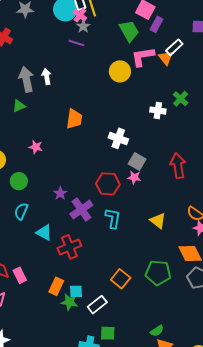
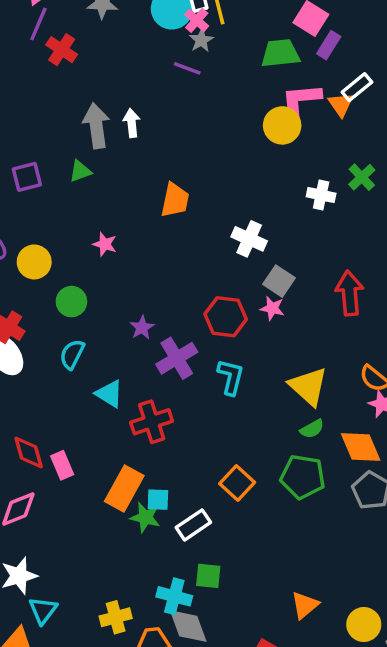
green trapezoid: (129, 31) -> (280, 53), turned -70
yellow circle: (120, 71) -> (282, 125), moved
yellow triangle: (158, 221) -> (308, 386), size x1.4
orange rectangle: (56, 286) -> (124, 489), size x1.4
green semicircle: (157, 331) -> (312, 429), moved

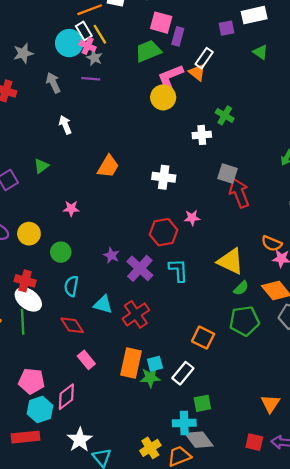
gray arrow: (96, 126) -> (53, 83), moved, size x0.7
orange trapezoid: (175, 200) -> (108, 166), turned 35
gray square: (279, 281) -> (227, 173), moved
red diamond: (29, 452) -> (72, 325), moved

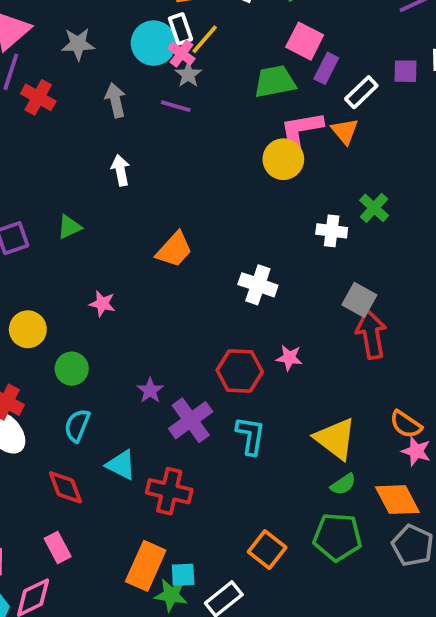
yellow line: (100, 34) -> (205, 39), turned 60
white rectangle: (204, 58) -> (361, 92), moved
red cross: (136, 314) -> (169, 491), turned 36
pink rectangle: (86, 360) -> (58, 548), moved

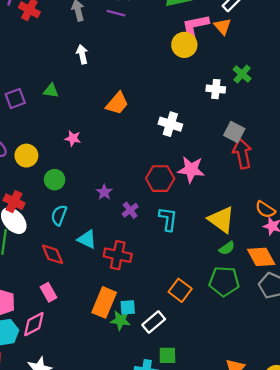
green triangle: (69, 227) -> (51, 91), turned 35
pink star: (289, 358) -> (191, 169), size x1.6
purple cross: (191, 420) -> (130, 210), size x0.6

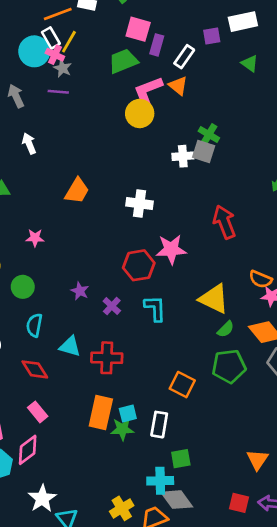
gray square: (234, 132) -> (204, 151), moved
white rectangle: (154, 322) -> (159, 425), turned -30

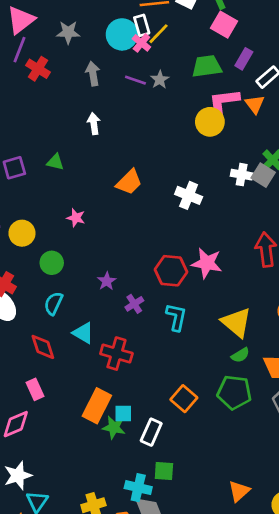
pink square: (138, 29) -> (224, 25), moved
gray star: (63, 68) -> (160, 80), moved
white cross: (139, 203) -> (189, 195), moved

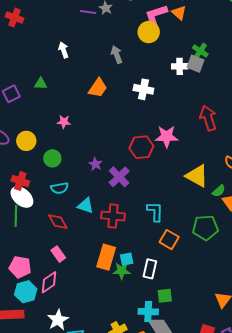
gray arrow: (93, 74) -> (117, 55), moved
cyan semicircle: (53, 303) -> (60, 188), turned -114
purple cross: (134, 304) -> (119, 177), size x1.5
cyan L-shape: (176, 317) -> (155, 212), moved
green semicircle: (240, 355) -> (219, 191), moved

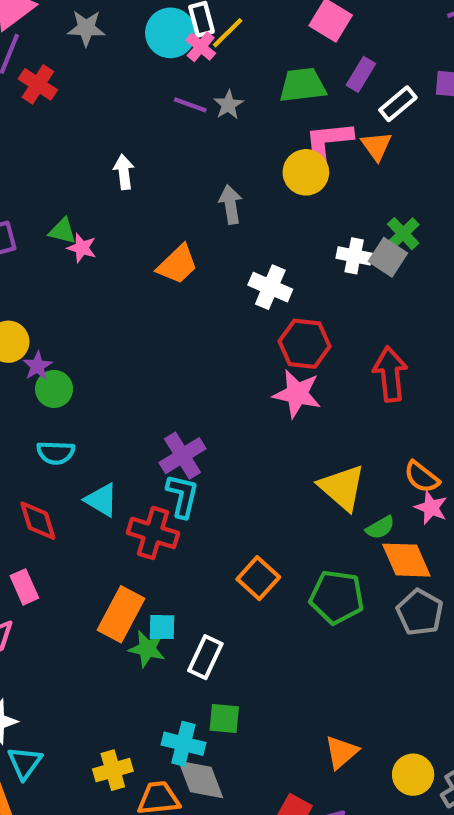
pink star: (64, 122) -> (82, 248), moved
red hexagon: (141, 147) -> (305, 344), moved
purple star: (96, 164) -> (37, 366), moved
cyan L-shape: (155, 212) -> (182, 496), moved
orange square: (169, 240) -> (258, 578), moved

